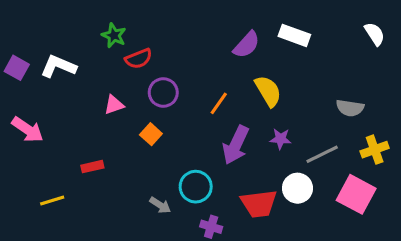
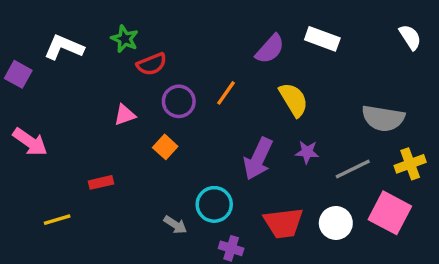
white L-shape: (58, 66) -> (64, 47), moved
orange line: (219, 103) -> (226, 93), moved
gray semicircle: (350, 108) -> (383, 118), size x1.4
white circle: (297, 188) -> (336, 223), moved

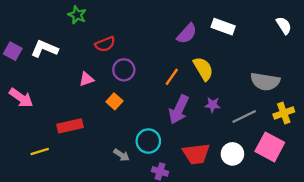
green star: (125, 39) -> (77, 15), moved
white L-shape: (64, 47) -> (44, 49), moved
orange line: (226, 93) -> (172, 77), moved
red rectangle: (101, 182) -> (70, 126), size x1.5

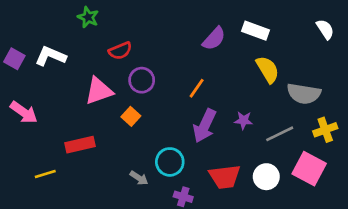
yellow semicircle: (203, 69) -> (268, 69), moved
pink triangle: (86, 79) -> (99, 91), size x1.6

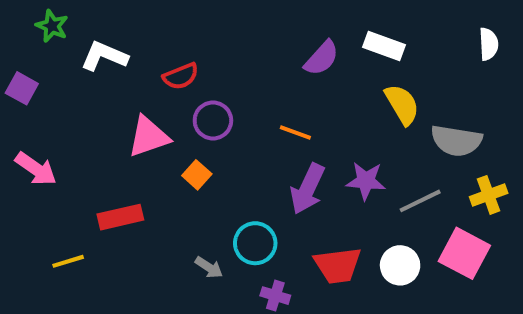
green star: (88, 17) -> (52, 26), moved
white semicircle: (325, 29) -> (489, 44), turned 30
white L-shape: (51, 56) -> (104, 56), moved
orange line: (197, 88) -> (295, 133), turned 75
purple star: (243, 120) -> (366, 181), size x1.4

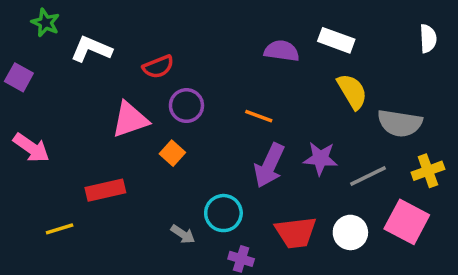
purple semicircle: (322, 58) -> (282, 51), turned -124

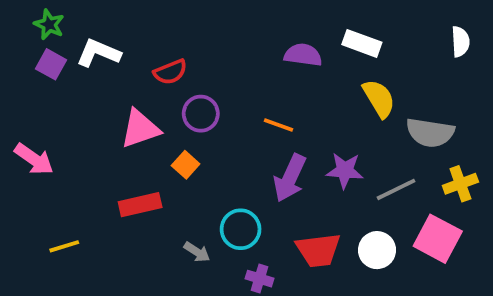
purple square: (19, 77) -> (51, 64), moved
red rectangle: (105, 190) -> (140, 205), moved

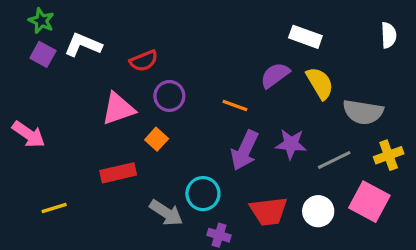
purple semicircle: (303, 55) -> (275, 75), moved, turned -44
gray arrow: (197, 252) -> (166, 213), size x1.5

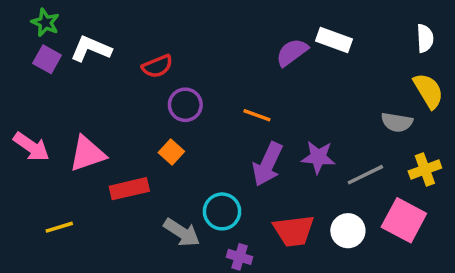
purple semicircle: (275, 75) -> (292, 52), moved
yellow semicircle: (320, 83) -> (428, 91), moved
pink triangle: (118, 109) -> (87, 154), moved
gray semicircle: (363, 112) -> (397, 122), size x0.7

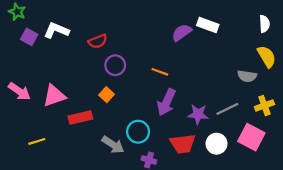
green star: (45, 23) -> (17, 12), moved
purple star: (318, 157) -> (198, 114), moved

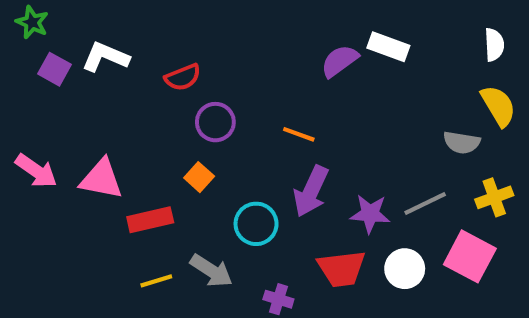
pink triangle: (54, 96) -> (101, 179), turned 30
cyan circle: (138, 132) -> (256, 224), moved
yellow line: (37, 141) -> (156, 281), moved

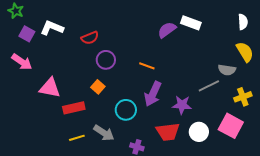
pink arrow: (36, 171) -> (22, 62), moved
gray line: (425, 204) -> (209, 86), moved

